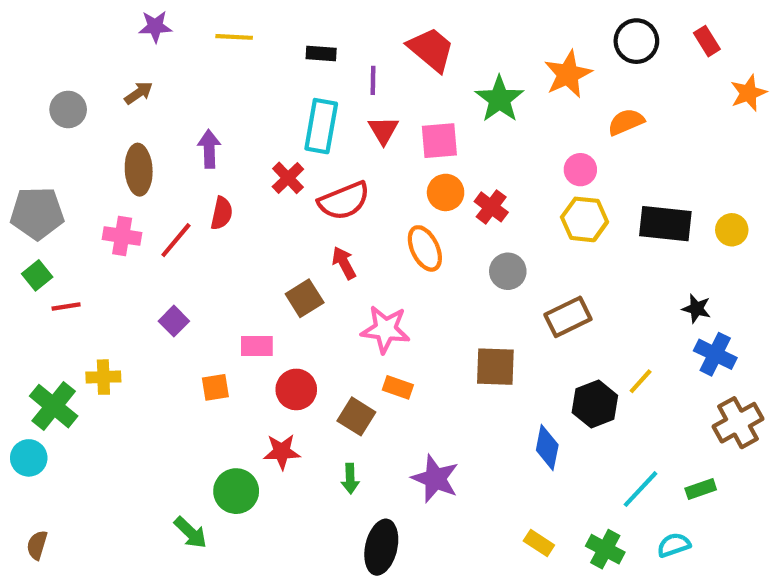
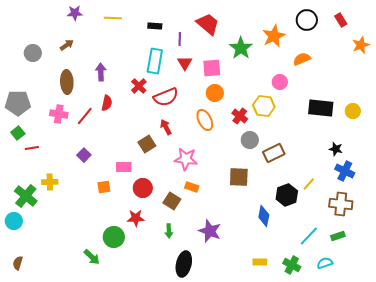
red cross: (491, 207) -> (240, 116), moved
yellow hexagon: (585, 219) -> (264, 106), moved
gray circle: (508, 271) -> (250, 140), moved
brown cross: (738, 423) -> (341, 204), moved, turned 35
yellow rectangle: (539, 543) -> (260, 262), turned -32

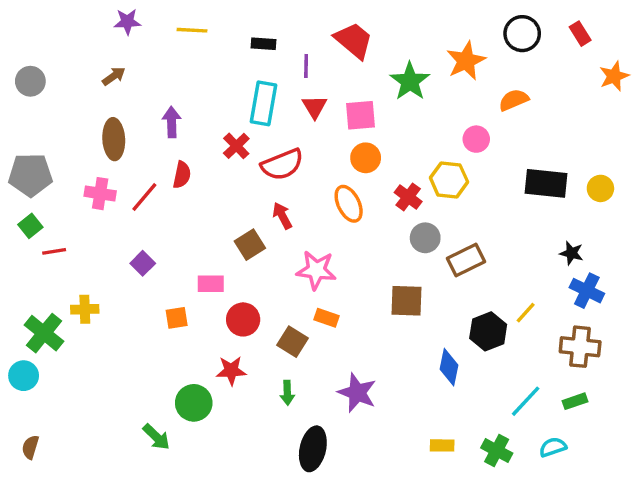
gray circle: (33, 53) -> (30, 81), moved

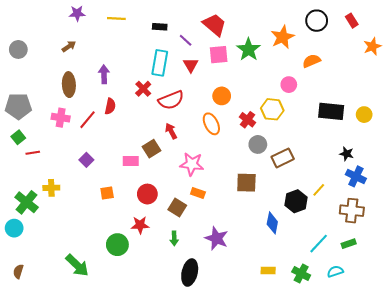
purple line: (306, 66) -> (186, 40), turned -48
pink square: (361, 115) -> (219, 55), moved
pink rectangle: (211, 284) -> (131, 161), moved
green arrow: (156, 437) -> (77, 265), moved, size x1.4

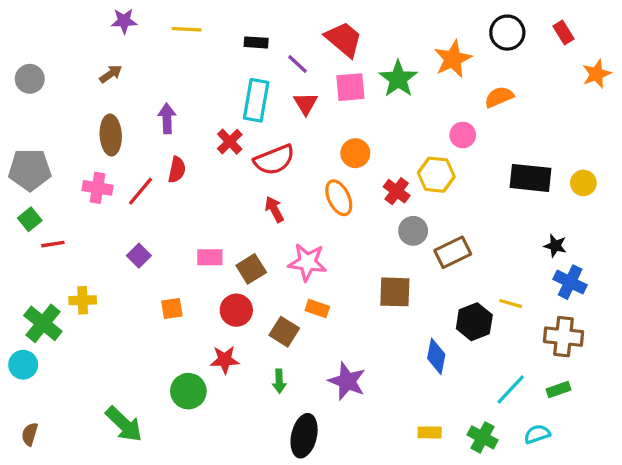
brown square: (151, 149) -> (251, 269), moved
yellow line: (319, 190) -> (511, 304), turned 64

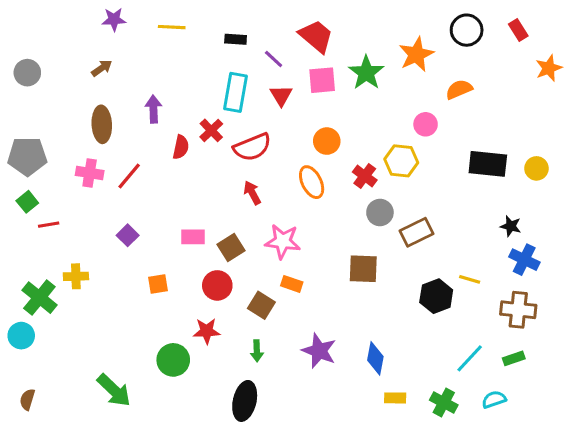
red semicircle: (177, 170) -> (181, 147), moved
blue diamond: (436, 356) -> (375, 358), moved
black ellipse: (304, 436) -> (245, 401), moved

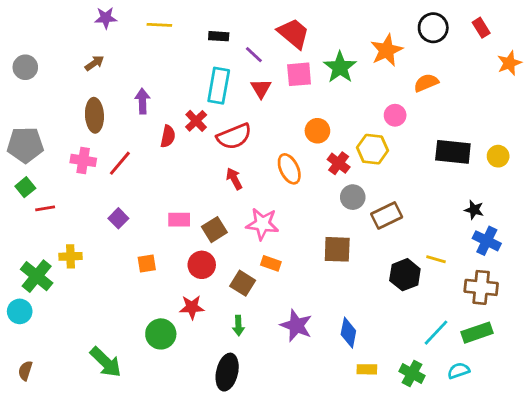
orange circle: (327, 141) -> (317, 131), moved
green rectangle: (514, 358) -> (477, 333), size x1.5

